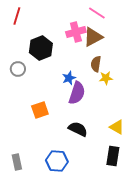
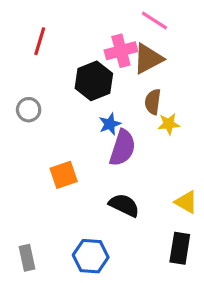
red line: (17, 16) -> (40, 41), moved
black hexagon: (41, 48) -> (94, 81), moved

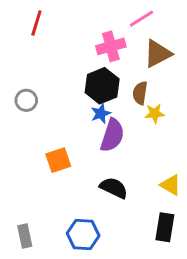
pink line: (154, 20) -> (141, 19), turned -65
red line: (40, 41) -> (36, 23), moved
brown triangle: (148, 59) -> (158, 54), moved
black hexagon: (94, 81) -> (102, 86), moved

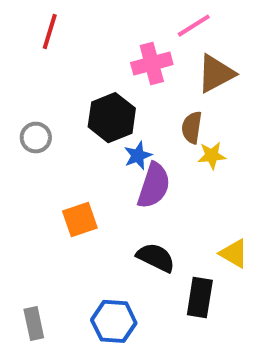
black hexagon: (102, 86) -> (112, 118), moved
black rectangle: (165, 227) -> (200, 297), moved

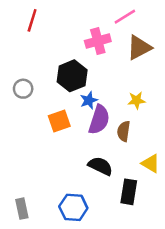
brown semicircle: (192, 128) -> (124, 131), moved
orange square: (80, 219) -> (59, 121), moved

